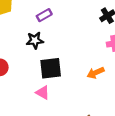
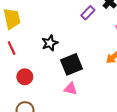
purple rectangle: (44, 15) -> (88, 13), moved

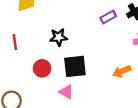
red line: (12, 48) -> (15, 42), moved
red circle: (25, 77) -> (42, 68), moved

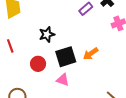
orange arrow: (122, 71) -> (91, 54), moved

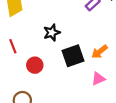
red circle: (38, 64) -> (35, 65), moved
pink triangle: (63, 80) -> (98, 79), moved, turned -40

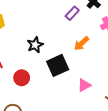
orange arrow: (100, 52) -> (81, 43), moved

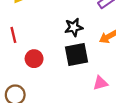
black star: (35, 45) -> (74, 27), moved

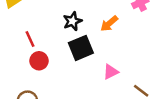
red line: (13, 35) -> (30, 39), moved

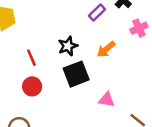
red line: (30, 39) -> (31, 58), moved
pink triangle: (111, 72) -> (107, 100), turned 35

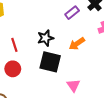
black square: (76, 74) -> (50, 62), turned 30
pink triangle: (107, 100) -> (73, 85), turned 40

